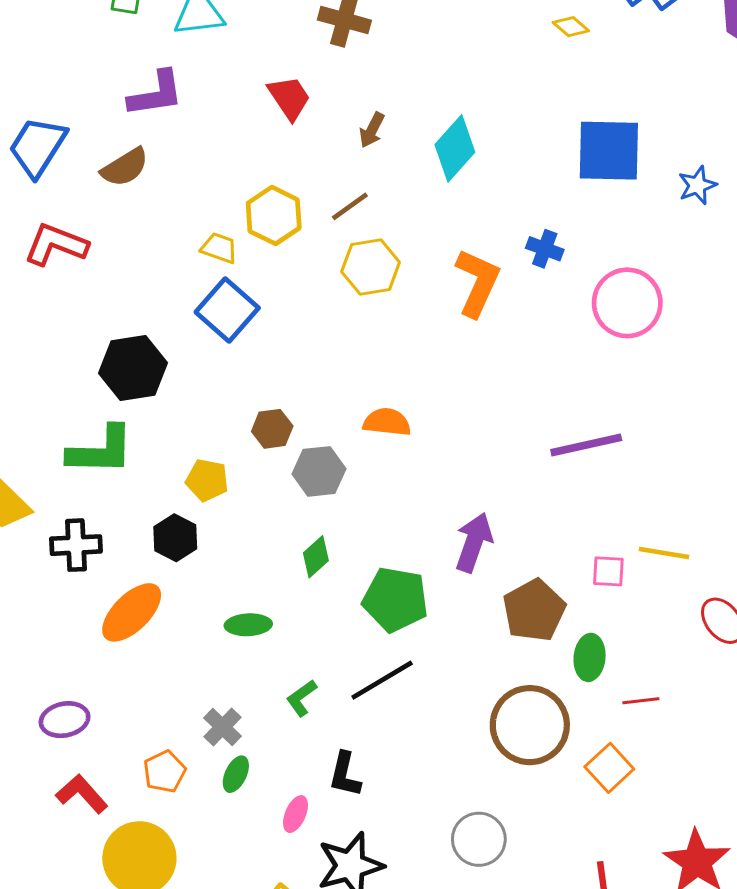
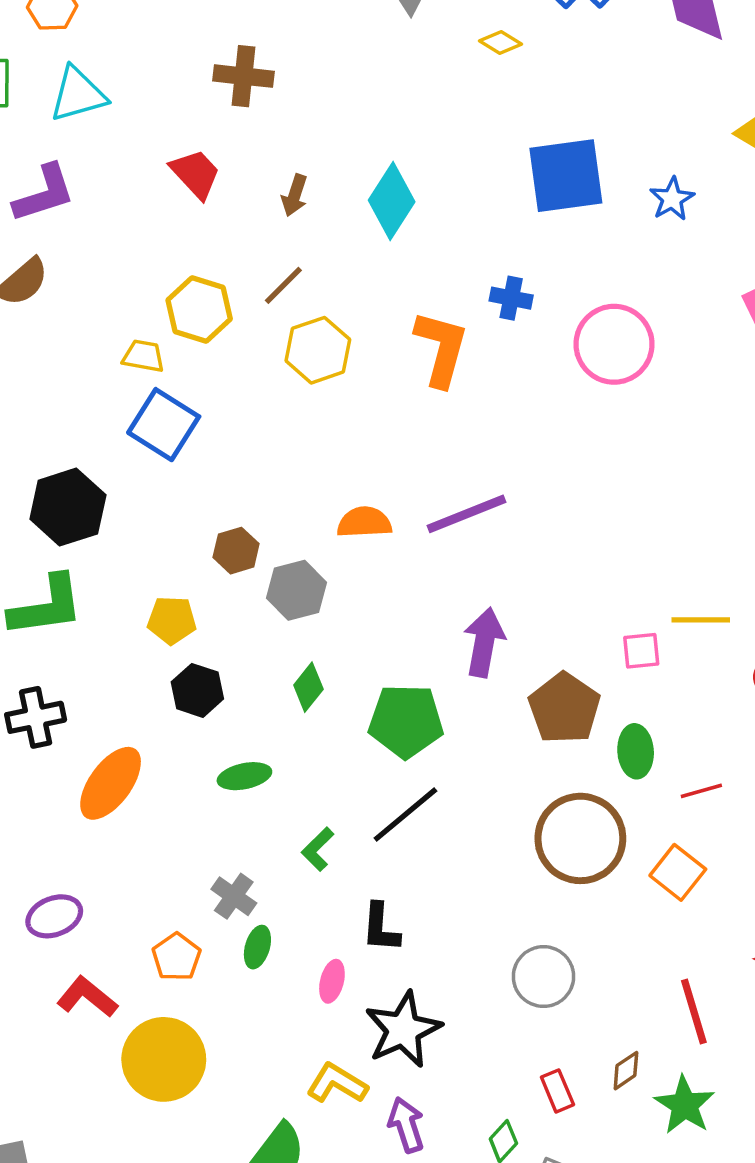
purple line: (586, 445) -> (467, 514), moved
black hexagon: (175, 538) -> (197, 690), moved

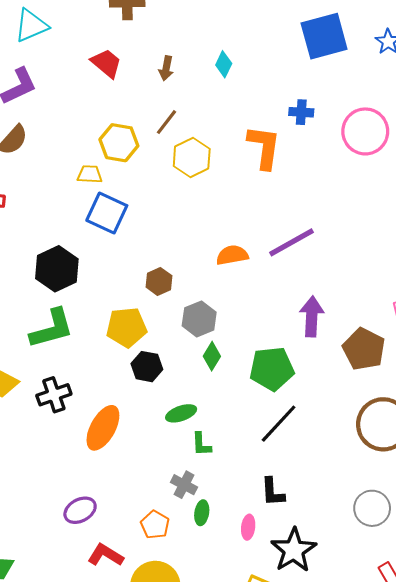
cyan diamond: (392, 201) -> (224, 64), size x0.6
gray hexagon: (297, 590) -> (199, 319), moved
yellow pentagon: (172, 620) -> (126, 327), size x1.4
green L-shape: (318, 849) -> (201, 444), moved, turned -40

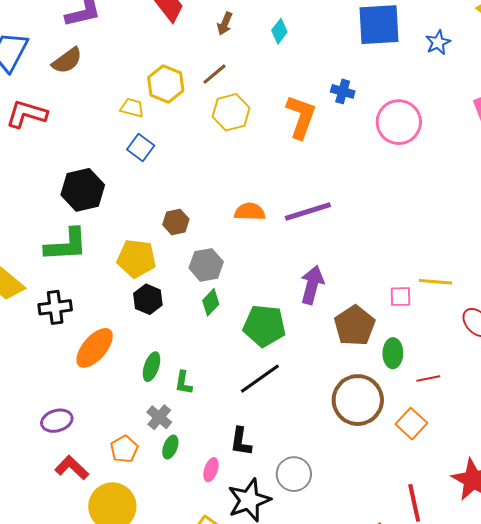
blue square: (107, 213) -> (141, 147), size x0.7
green ellipse: (181, 413) -> (151, 367), moved, turned -64
gray circle: (372, 508) -> (294, 474), moved

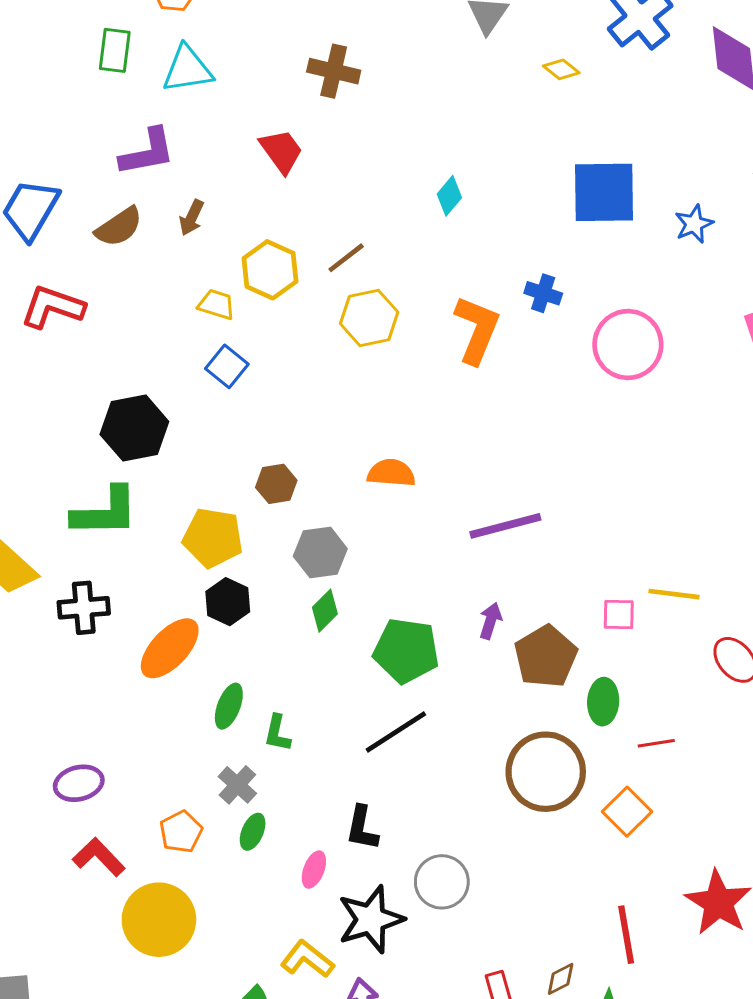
brown arrow: (225, 24) -> (192, 218), moved
purple line: (308, 211) -> (505, 526), moved
purple arrow: (312, 285) -> (490, 621), moved, size x0.6
orange ellipse: (95, 348) -> (170, 648), moved

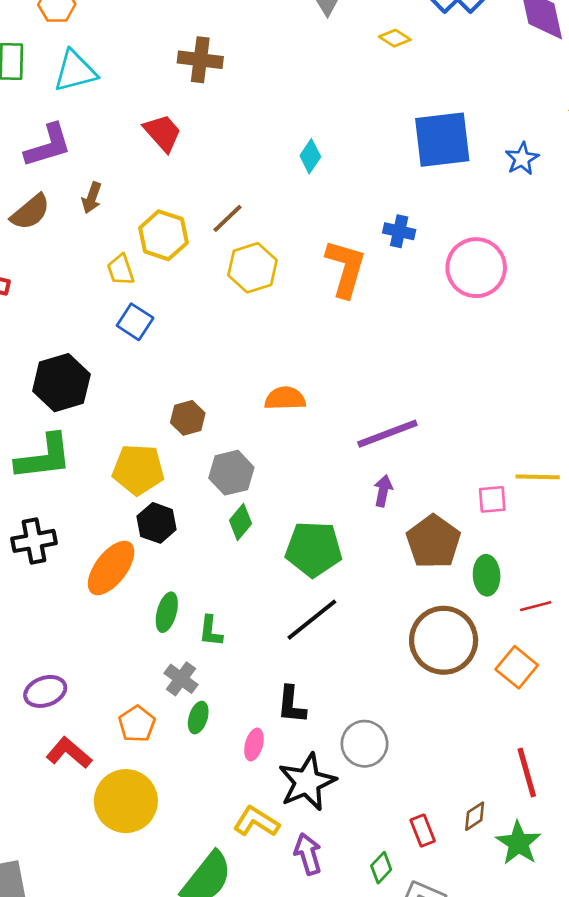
yellow trapezoid: (216, 304) -> (121, 270), turned -120
purple arrow: (490, 621) -> (383, 491), moved

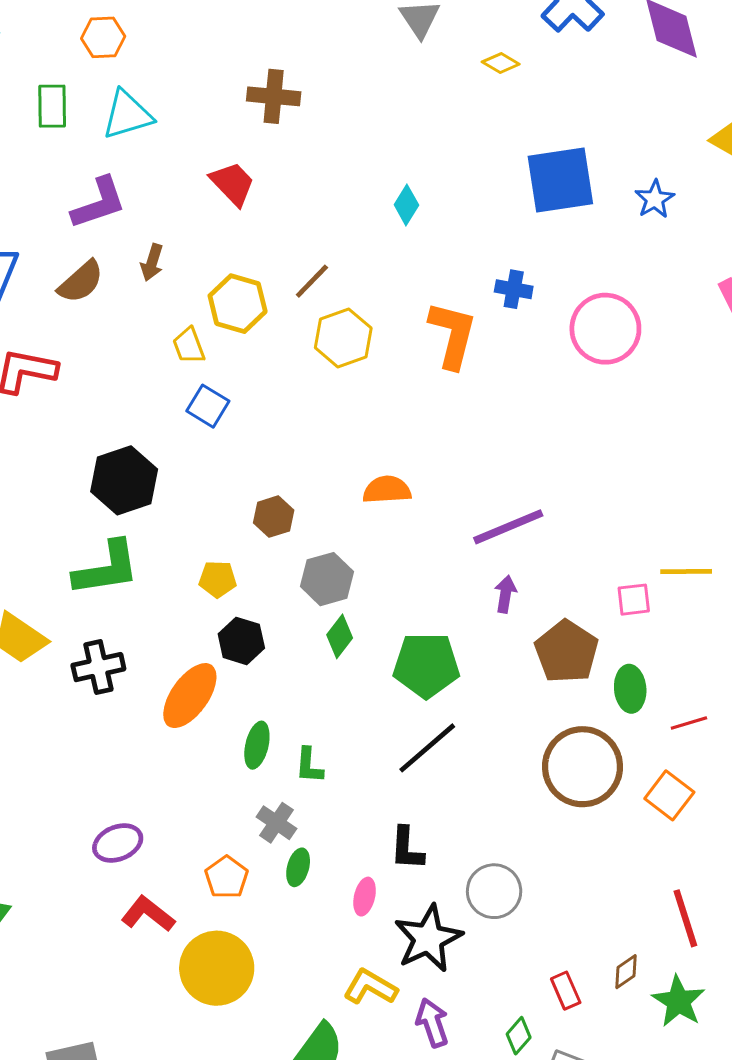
yellow pentagon: (138, 470) -> (218, 579), size x0.6

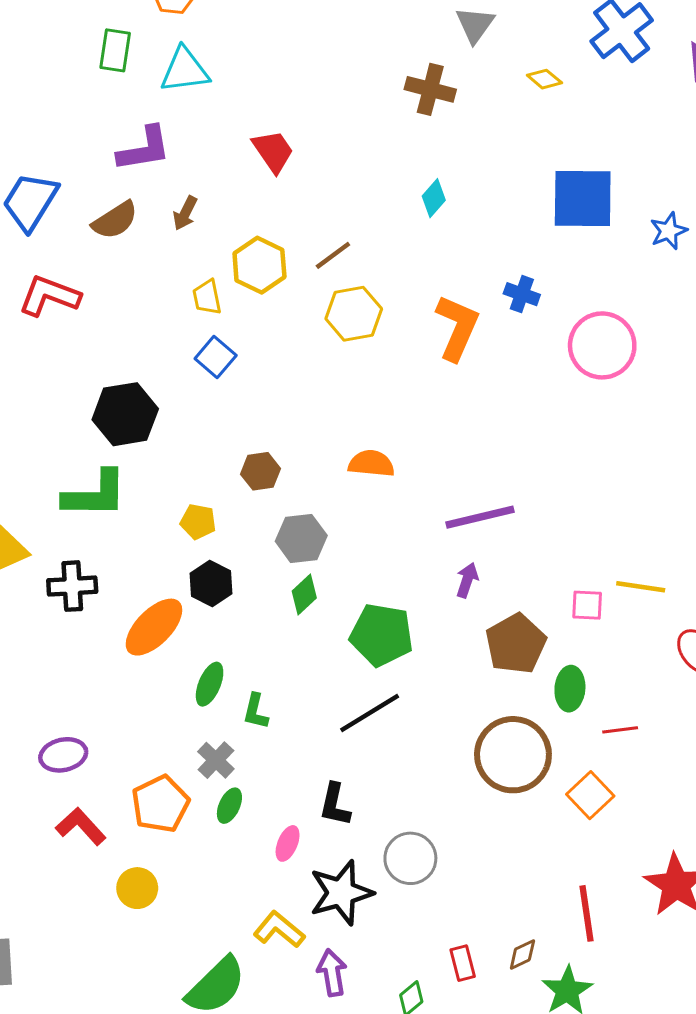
brown cross: (274, 96) -> (430, 89), moved
orange pentagon: (227, 877) -> (160, 804), size x1.4
yellow circle: (217, 968) -> (137, 888), size x0.6

